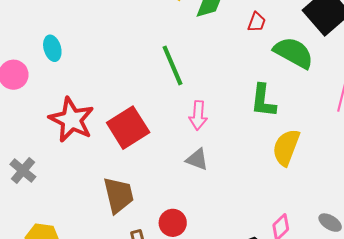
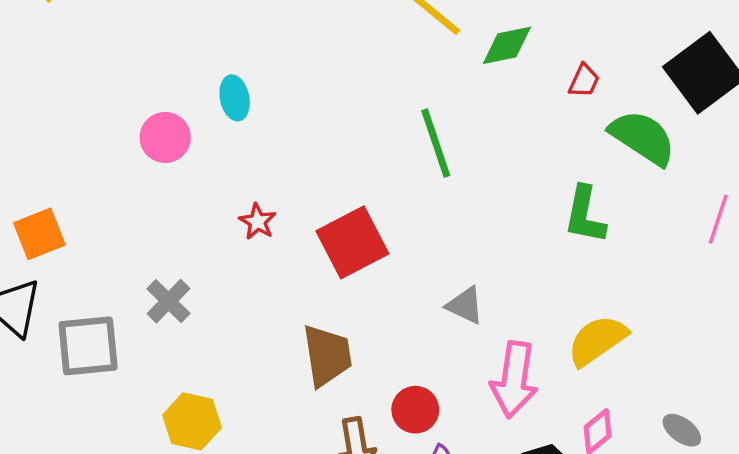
pink arrow: (198, 115) -> (514, 380), moved, size x1.5
red star: (72, 120) -> (258, 222), size x0.5
yellow semicircle: (286, 147) -> (597, 340), moved, turned 30

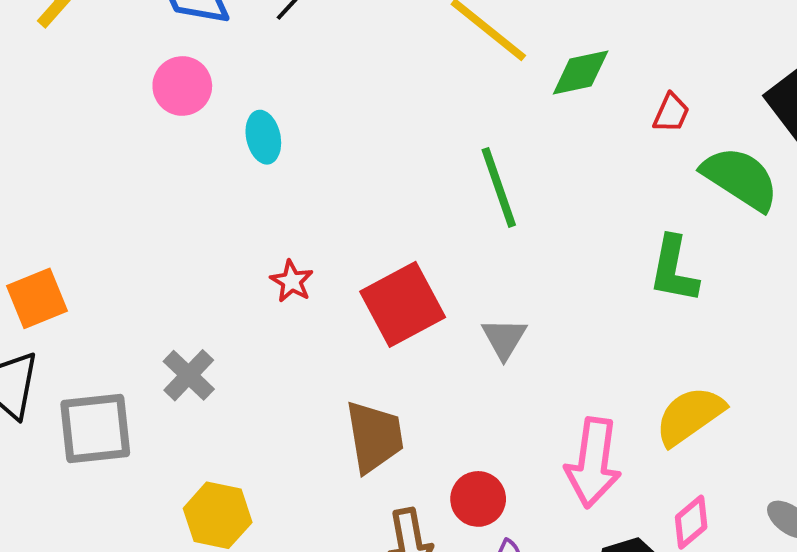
pink circle: (165, 137) -> (182, 86), moved
gray triangle: (465, 305) -> (504, 338), moved, turned 36

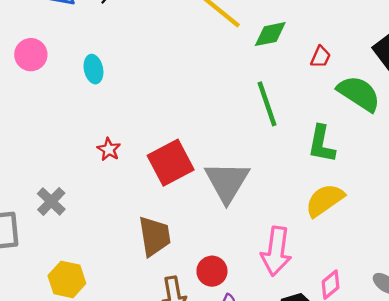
pink circle: (182, 86) -> (31, 55), moved
green line: (499, 187) -> (267, 104), moved
gray triangle: (504, 338) -> (227, 182), size x1.8
yellow semicircle: (690, 416) -> (325, 200), moved

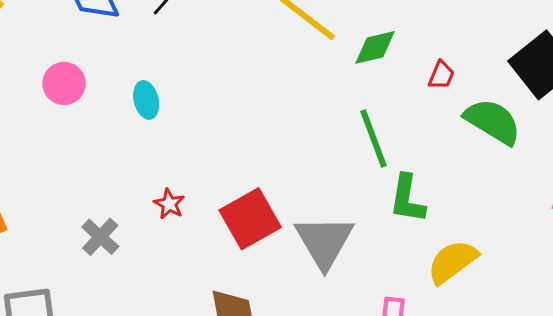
green L-shape: (322, 144) -> (407, 199), moved
gray cross: (51, 201) -> (100, 237), moved

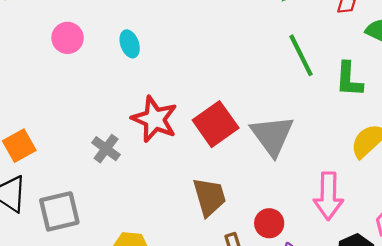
green L-shape: (407, 199) -> (349, 79), moved
red star: (169, 204) -> (155, 119), size x2.0

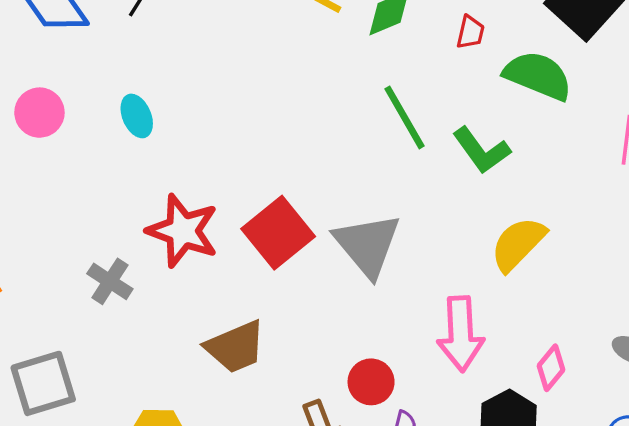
green L-shape: (349, 79) -> (481, 150), turned -36
brown trapezoid: (209, 197) -> (235, 347), moved, turned 87

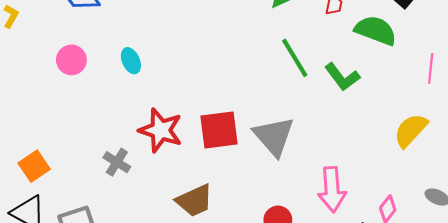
red square: (278, 233) -> (219, 130), turned 33
yellow semicircle: (518, 244) -> (411, 130), moved

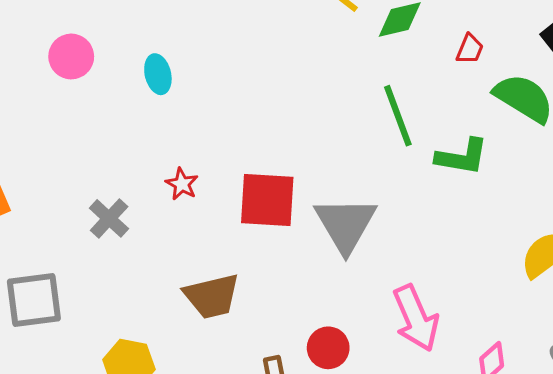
green L-shape: (342, 77) -> (462, 157), turned -54
red star: (161, 130) -> (182, 184), size x0.5
pink arrow: (332, 189) -> (416, 318), turned -30

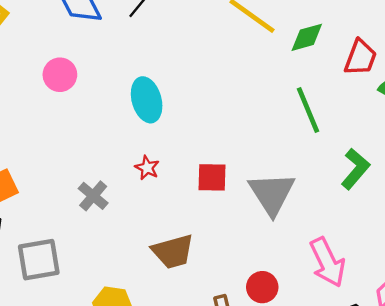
red trapezoid: (470, 49) -> (360, 58), size x1.6
cyan ellipse: (158, 74) -> (147, 100), moved, size x1.5
green L-shape: (462, 157) -> (355, 169), moved, turned -57
red square: (267, 200) -> (212, 177), size x0.7

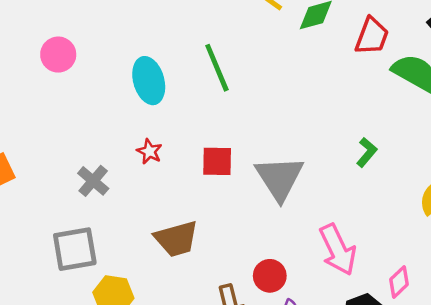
green line: (308, 110) -> (217, 68), moved
green L-shape: (355, 169) -> (367, 152), size x0.7
gray square: (39, 260) -> (75, 249), moved

